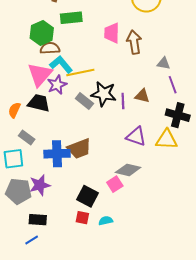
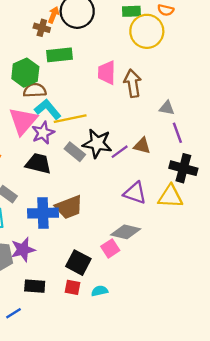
purple line: (123, 101) -> (120, 152), turned 56
black trapezoid: (39, 103) -> (38, 163), moved
black rectangle: (38, 220) -> (35, 286), moved

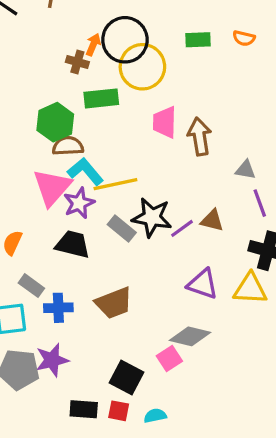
yellow circle: (147, 31) -> (142, 67), moved
blue cross: (43, 213) -> (58, 308), moved, size x0.7
black rectangle: (35, 286) -> (84, 409), moved

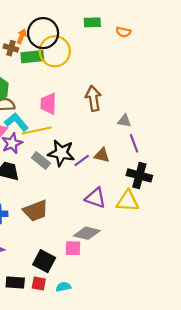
green rectangle: (198, 40) -> (92, 22), moved
green rectangle: (101, 98) -> (32, 57), moved
pink trapezoid: (165, 122) -> (48, 104), moved
pink square: (169, 359) -> (73, 248), turned 35

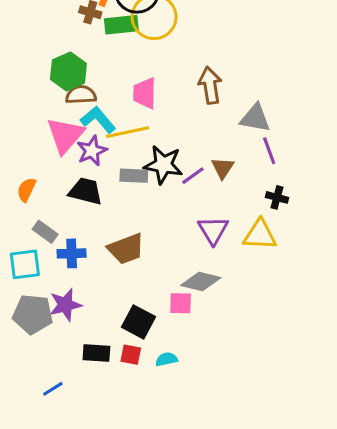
gray triangle: (124, 121) -> (255, 118), size x1.5
brown triangle: (102, 155) -> (223, 168), turned 49
gray rectangle: (41, 160) -> (134, 176), turned -36
black cross: (139, 175) -> (277, 197), size x0.6
purple triangle: (95, 198) -> (213, 230), turned 40

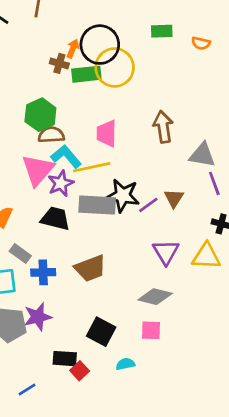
gray rectangle: (134, 176) -> (97, 205), size x1.5
pink square: (181, 303) -> (151, 330), moved
red square: (131, 355) -> (80, 371), moved, turned 36

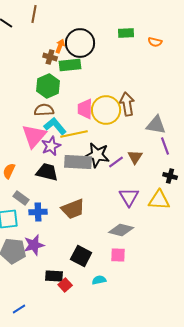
yellow circle: (115, 67) -> (106, 110), moved
green hexagon: (40, 115) -> (48, 86), moved
blue line: (27, 390) -> (19, 309), moved

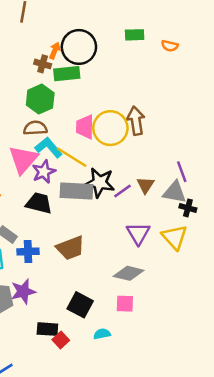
gray triangle: (156, 125) -> (175, 192), moved
yellow line: (74, 134) -> (72, 157), turned 44
yellow triangle: (159, 200) -> (175, 237), turned 45

